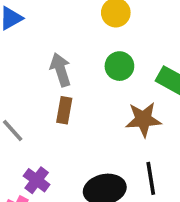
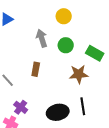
gray arrow: (61, 70) -> (42, 38), moved

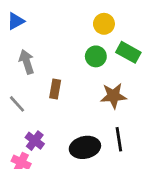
yellow circle: (64, 16) -> (104, 24), moved
gray arrow: (42, 38) -> (27, 62), moved
green rectangle: (95, 53) -> (128, 52), moved

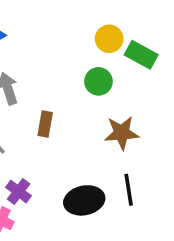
green rectangle: (128, 52) -> (141, 55), moved

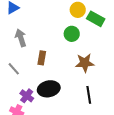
black ellipse: (84, 200) -> (49, 89), moved

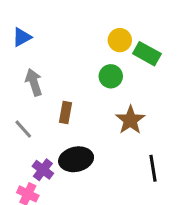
brown star: (85, 63) -> (130, 120), turned -30
black line: (89, 95) -> (153, 168), moved

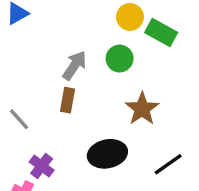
gray arrow: (34, 82) -> (74, 65), moved, turned 52
black ellipse: (76, 159) -> (107, 154), moved
black line: (153, 168) -> (168, 164), turned 64

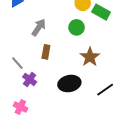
gray arrow: (74, 65) -> (39, 27), moved
purple cross: (42, 166) -> (30, 79), moved

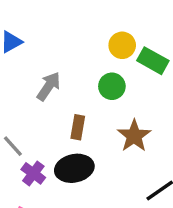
brown rectangle: (46, 52) -> (78, 127), moved
black ellipse: (69, 84) -> (74, 168), moved

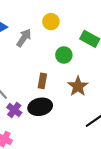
yellow circle: (122, 45) -> (51, 22), moved
gray arrow: (49, 86) -> (24, 38), moved

